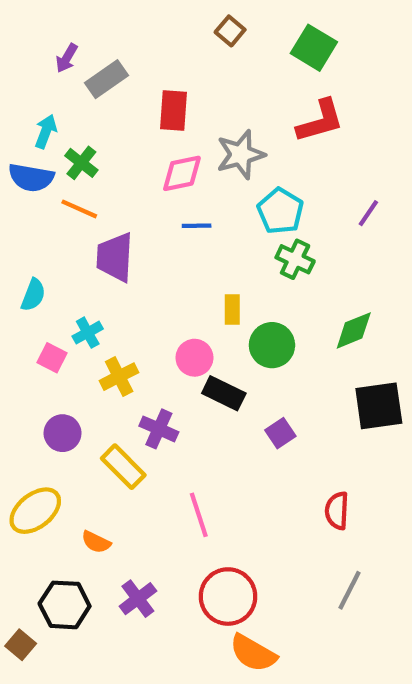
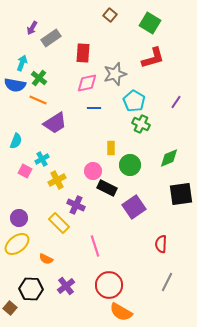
purple trapezoid: (115, 257) -> (55, 123), turned -125
purple circle: (62, 433) -> (19, 218), moved
purple square: (280, 433) -> (134, 207), size x1.6

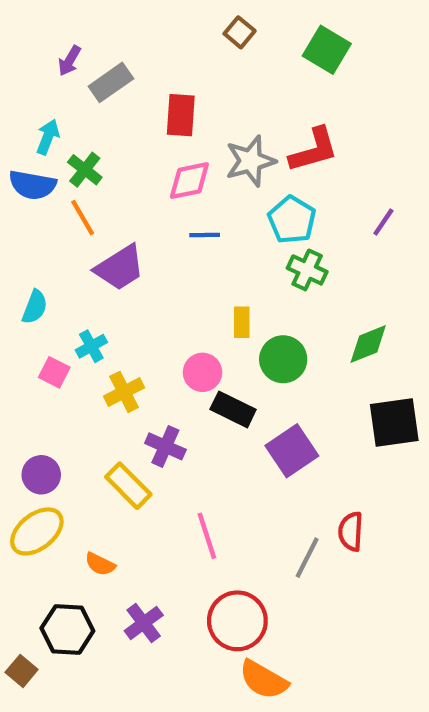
red L-shape: (153, 58) -> (314, 150), moved
orange line: (38, 100) -> (83, 218), turned 36
gray line: (167, 282) -> (307, 558), moved

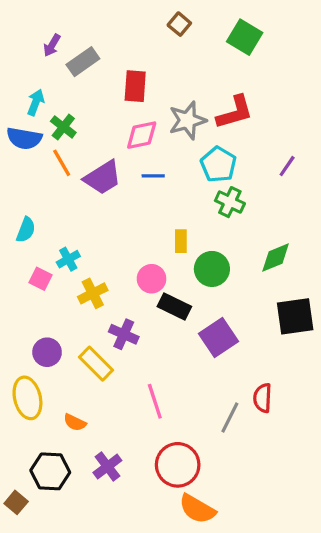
purple trapezoid: (120, 268) -> (103, 178), moved
purple circle: (41, 475) -> (47, 352), moved
yellow ellipse: (37, 531) -> (27, 398), turned -66

